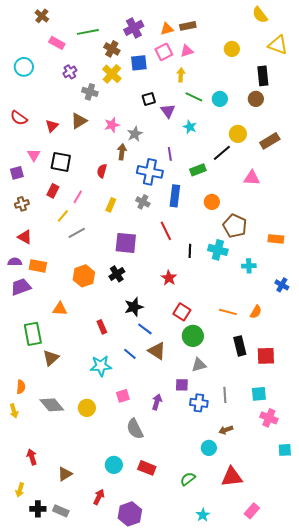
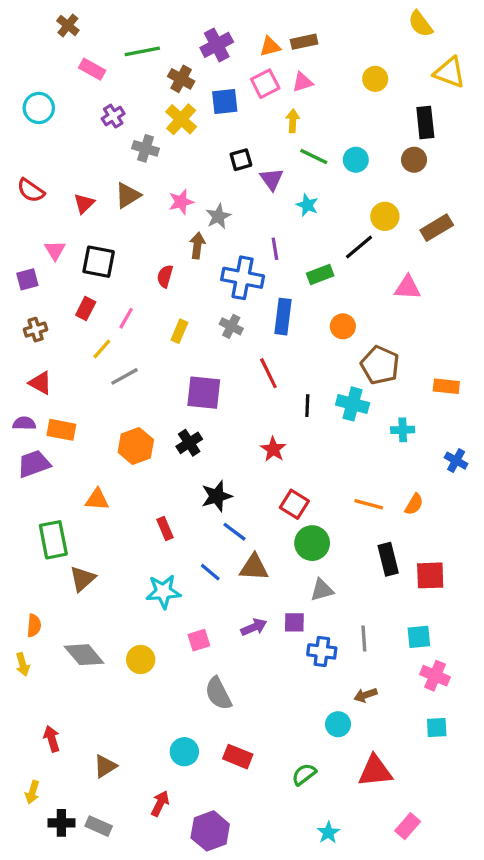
brown triangle: (157, 351) -> (254, 567), turned -30
purple arrow: (157, 402) -> (254, 627), moved, turned 49
cyan square: (285, 450) -> (437, 727), moved

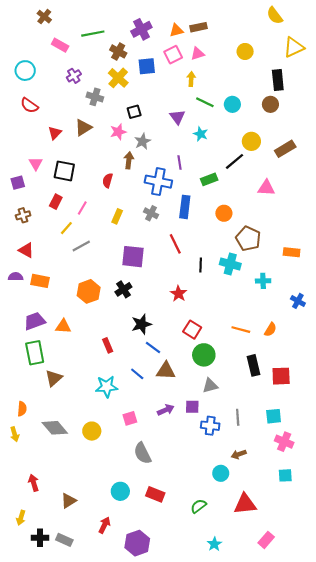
yellow triangle: (450, 72) -> (294, 47), turned -45
black square: (241, 160) -> (134, 112), moved
red semicircle: (31, 190) -> (29, 105), moved
purple trapezoid: (34, 464) -> (35, 321), moved

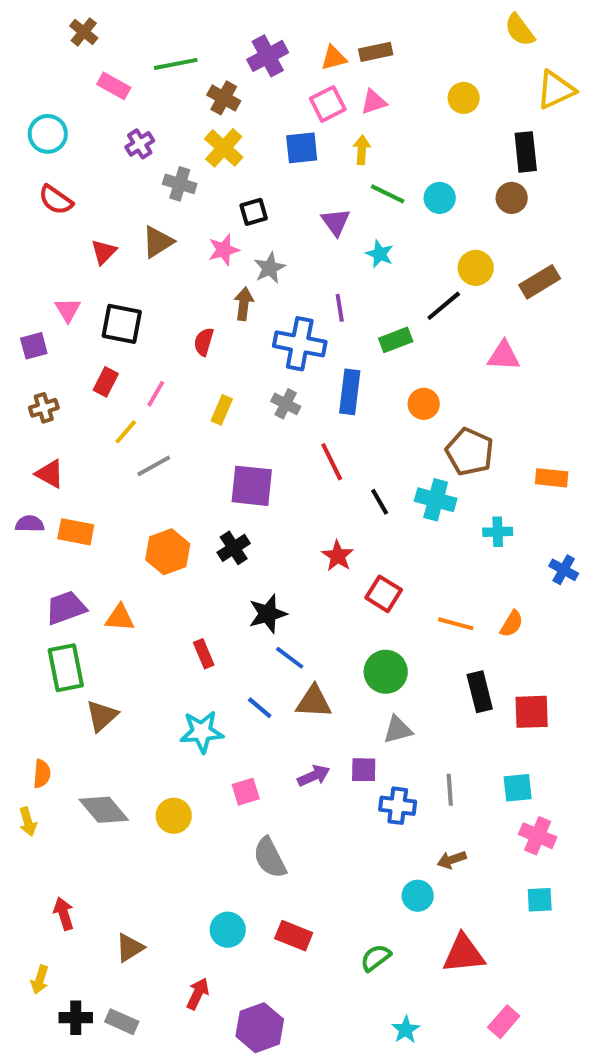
blue square: (147, 66) -> (302, 148), moved
black line: (201, 265) -> (380, 502), turned -32
red square: (192, 330) -> (384, 594), moved

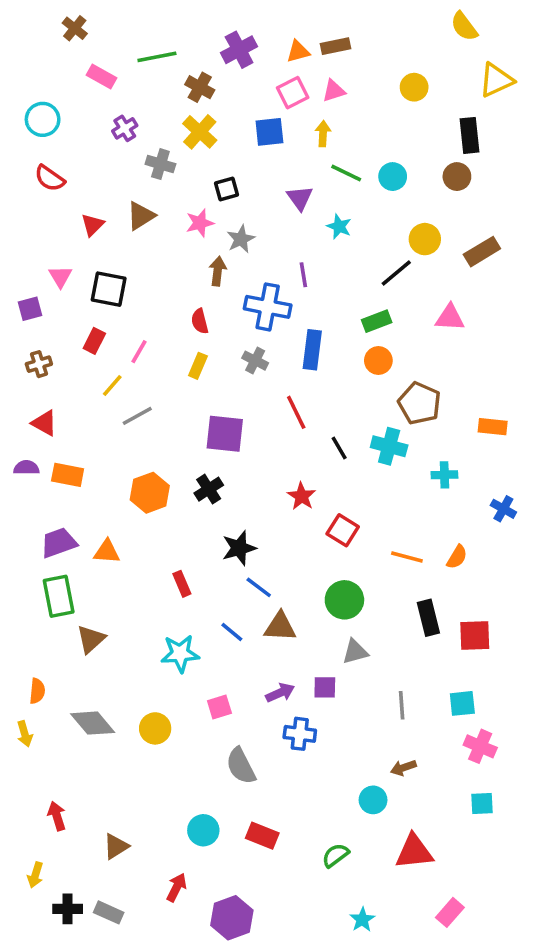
green rectangle: (396, 340) -> (377, 321), moved
red semicircle: (204, 342) -> (200, 321), moved, turned -30
blue cross: (398, 806) -> (300, 734), moved

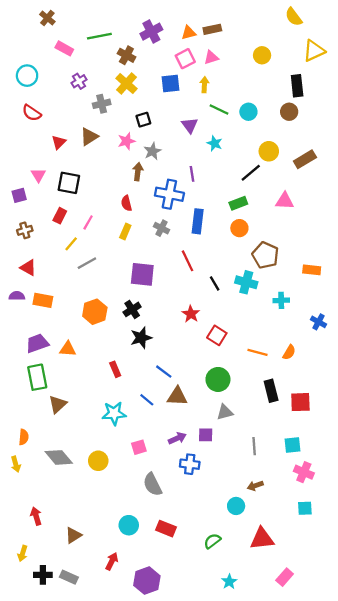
gray cross: (160, 164) -> (102, 104), turned -30
black star: (239, 548) -> (141, 338), moved

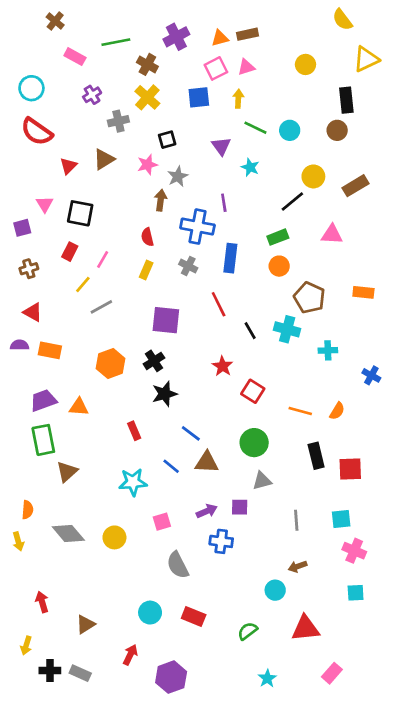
red semicircle: (32, 113) -> (37, 132), size x1.4
orange rectangle: (312, 270) -> (363, 292), moved

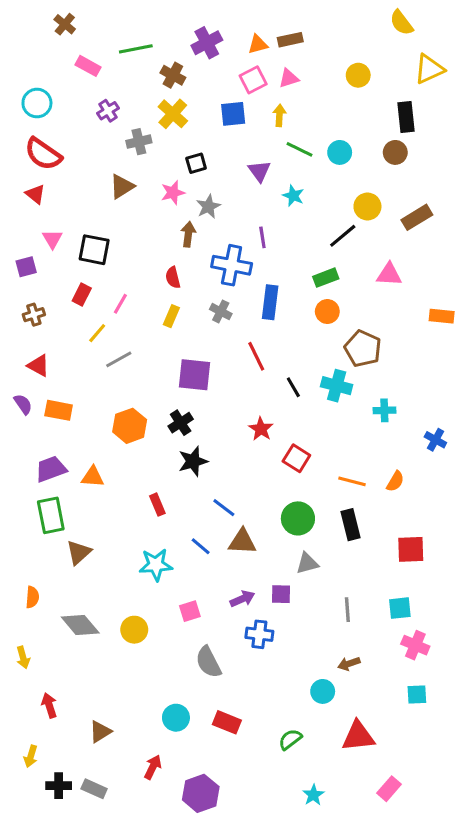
red triangle: (68, 166) -> (35, 194), moved, turned -36
orange rectangle: (363, 292) -> (442, 316), moved
purple semicircle: (20, 345) -> (23, 404), turned 54
black rectangle: (316, 456) -> (350, 525), moved
yellow arrow: (18, 541) -> (23, 657), moved

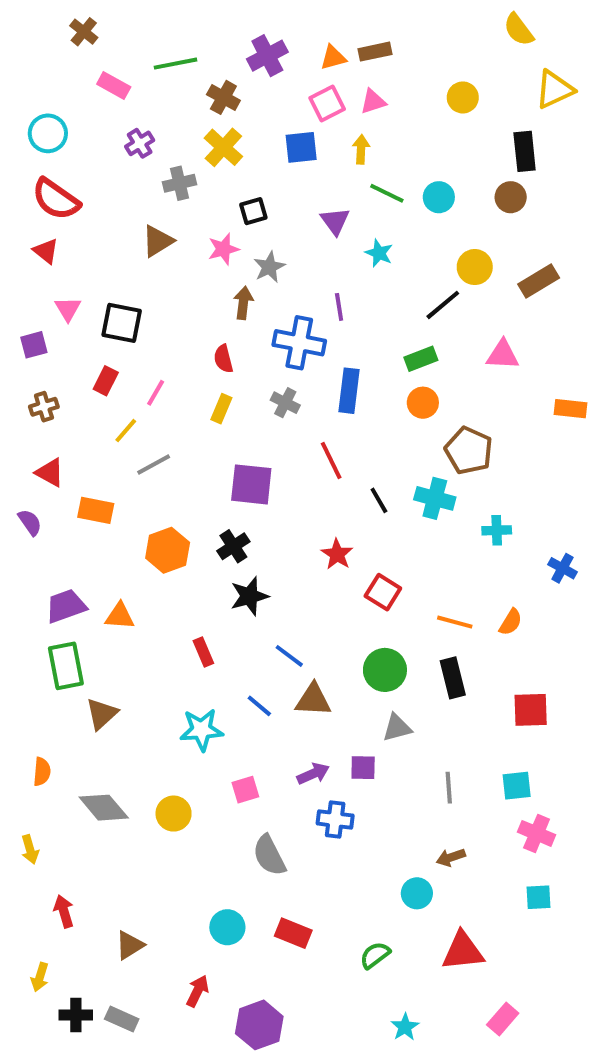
orange rectangle: (59, 410) -> (96, 510), moved

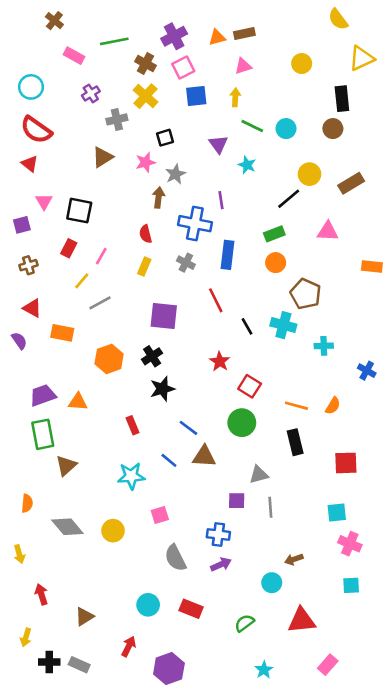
pink square: (327, 103) -> (183, 67), moved
green circle: (385, 670) -> (242, 423), moved
purple arrow: (313, 774) -> (221, 564), moved
gray line: (449, 788) -> (270, 507), moved

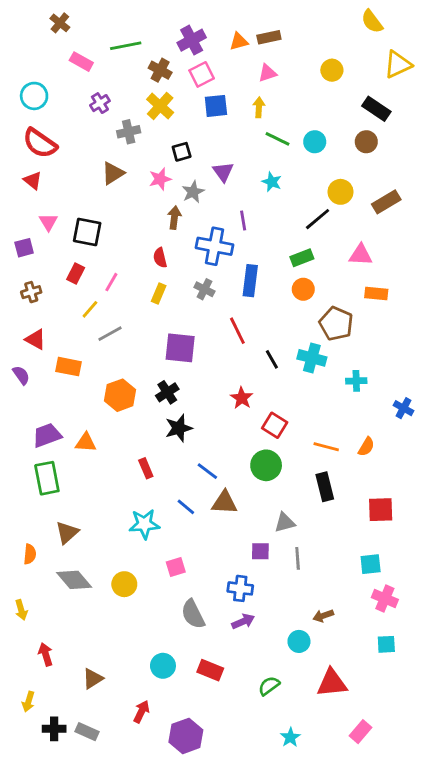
black rectangle: (342, 99) -> (376, 109), turned -50
purple triangle: (218, 144) -> (223, 172), moved
orange rectangle: (372, 266) -> (376, 294), moved
brown triangle: (66, 466) -> (67, 533), moved

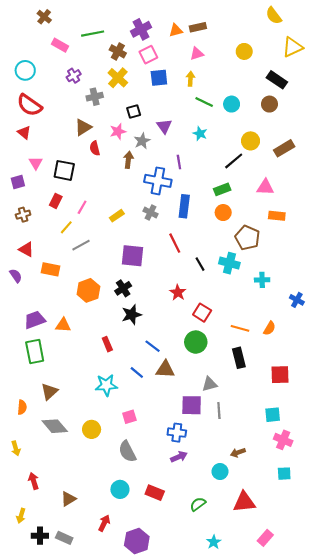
red semicircle: (160, 258) -> (95, 148), moved
yellow rectangle: (159, 294) -> (117, 216), turned 32
purple square: (260, 551) -> (192, 405), size x1.5
gray semicircle: (193, 614) -> (127, 452), moved

